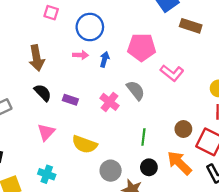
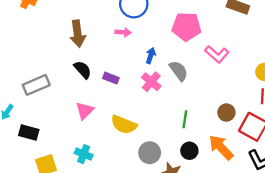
blue arrow: (104, 59) -> (151, 56), moved

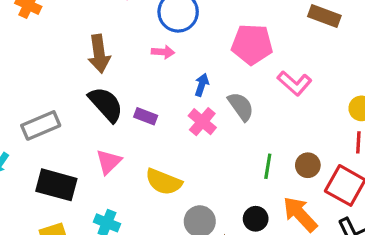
black semicircle: (83, 70) -> (106, 104), size x1.4
green line: (185, 119) -> (268, 166), moved
black rectangle: (29, 133) -> (56, 185), moved, size x1.4

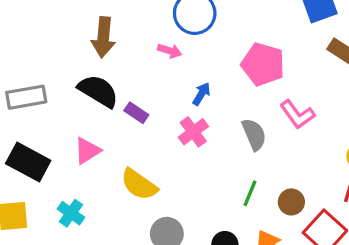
black semicircle: (106, 104) -> (98, 91), turned -30
gray semicircle: (241, 106) -> (254, 134), moved

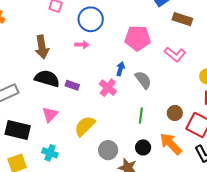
blue arrow: (201, 94) -> (120, 69), moved
pink L-shape: (297, 114) -> (175, 54), moved
yellow semicircle: (139, 184) -> (85, 126), turned 115
green line: (250, 193) -> (141, 115), moved

